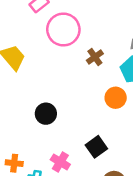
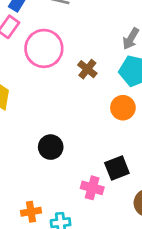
black square: (96, 147) -> (117, 168), turned 30
pink cross: (60, 162) -> (92, 188), moved

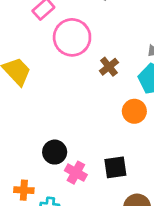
black circle: (51, 147) -> (55, 152), moved
pink cross: (92, 188) -> (76, 173), moved

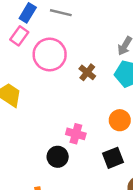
orange circle: (134, 111) -> (120, 120), moved
pink cross: (76, 173) -> (76, 134), moved

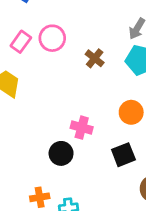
pink rectangle: (19, 36) -> (21, 42), moved
pink circle: (50, 55) -> (52, 38), size x0.7

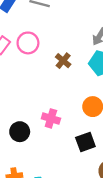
black circle: (61, 153) -> (20, 132), moved

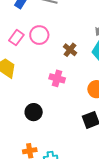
pink cross: (51, 118) -> (57, 78), moved

